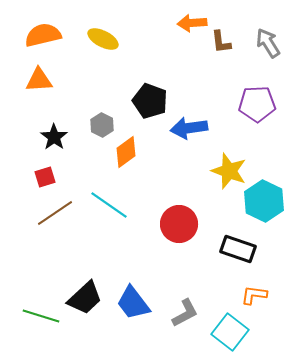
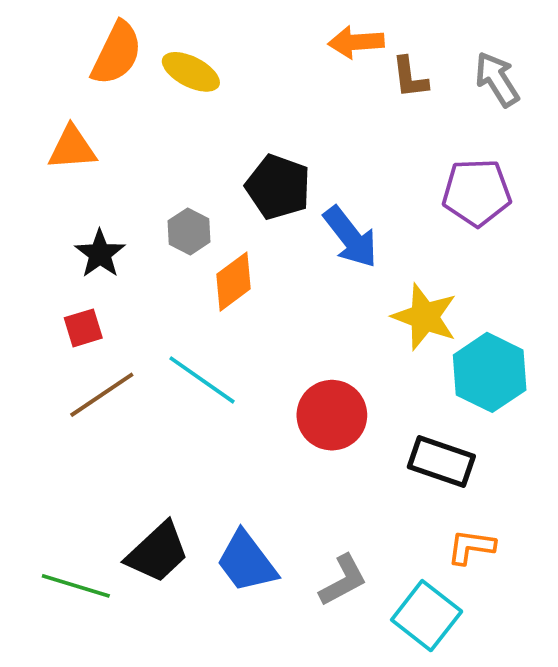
orange semicircle: (43, 35) -> (117, 53), moved, turned 129
blue arrow: (189, 128) -> (350, 237), turned -120

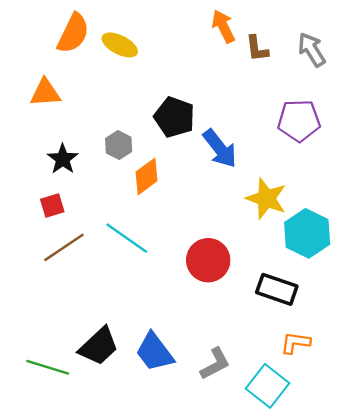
orange arrow: (356, 42) -> (223, 26), turned 68

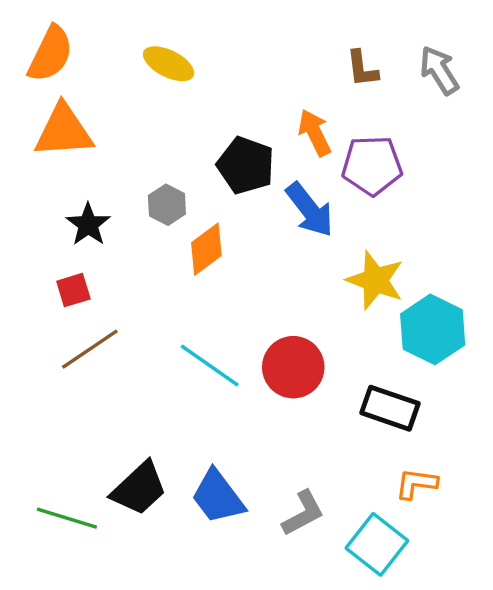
orange arrow: (223, 26) -> (315, 133), moved
orange semicircle: (73, 33) -> (50, 54), moved
orange triangle: (45, 93) -> (64, 131), size x1.4
purple pentagon: (299, 121) -> (372, 165), moved
cyan line: (127, 238) -> (210, 366), moved

